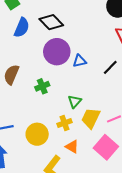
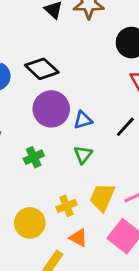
green triangle: (75, 101) -> (83, 155), moved

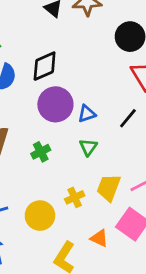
black diamond: (42, 69) -> (45, 66), turned -64
orange triangle: (78, 238) -> (99, 238), moved

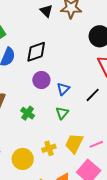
purple circle: (55, 104) -> (41, 80), size x0.7
blue triangle: (87, 114) -> (63, 89), turned -32
green cross: (41, 152) -> (28, 113), turned -32

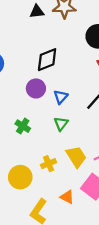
black triangle: (46, 11) -> (37, 12), turned -48
black diamond: (36, 52) -> (47, 60), moved
yellow trapezoid: (74, 143) -> (76, 157), turned 125

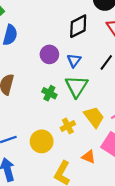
black diamond: (47, 60) -> (78, 26), moved
green triangle: (61, 124) -> (77, 86), size x1.6
green cross: (23, 126) -> (49, 93), moved

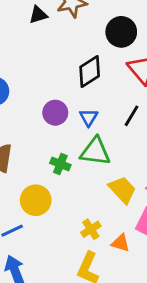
green triangle: (77, 86) -> (95, 151), turned -50
yellow cross: (68, 126) -> (91, 229), moved
yellow circle: (42, 141) -> (36, 200), moved

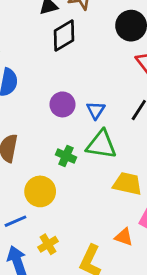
black diamond: (90, 71) -> (64, 35), moved
yellow trapezoid: (123, 190) -> (127, 184), turned -36
yellow cross: (91, 229) -> (48, 244), moved

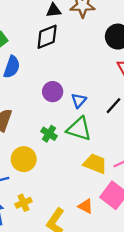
black diamond: (64, 35) -> (47, 37), moved

